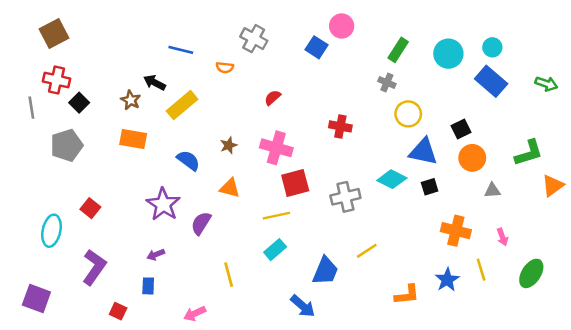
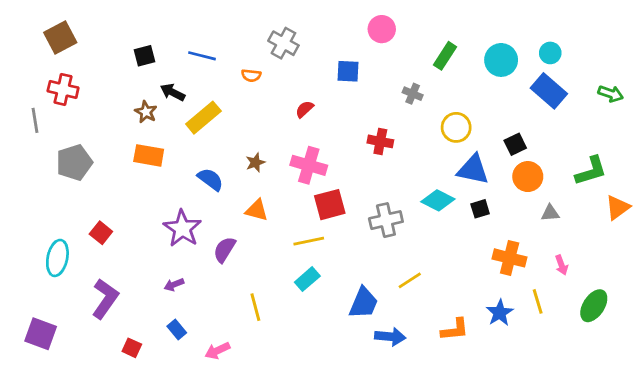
blue square: (317, 47) -> (348, 71), moved, turned -30
gray cross: (387, 83) -> (413, 94), moved
black square: (79, 103) -> (144, 56), moved, turned 30
blue rectangle: (148, 286) -> (177, 330), moved, turned -42
blue arrow: (303, 306) -> (390, 337), moved, turned -36

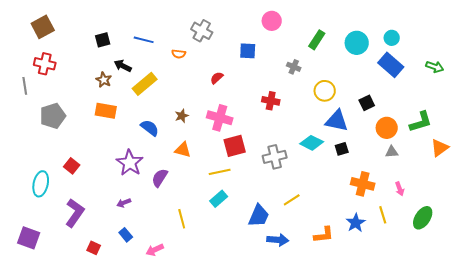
orange circle: (528, 177) -> (387, 128), moved

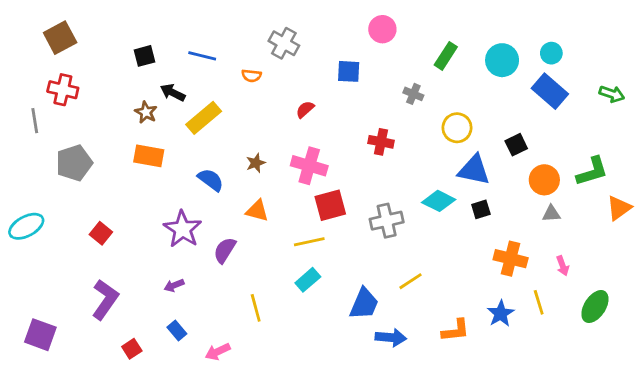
cyan ellipse: (41, 184) -> (26, 226), moved, turned 50
red square: (94, 248) -> (132, 349), turned 32

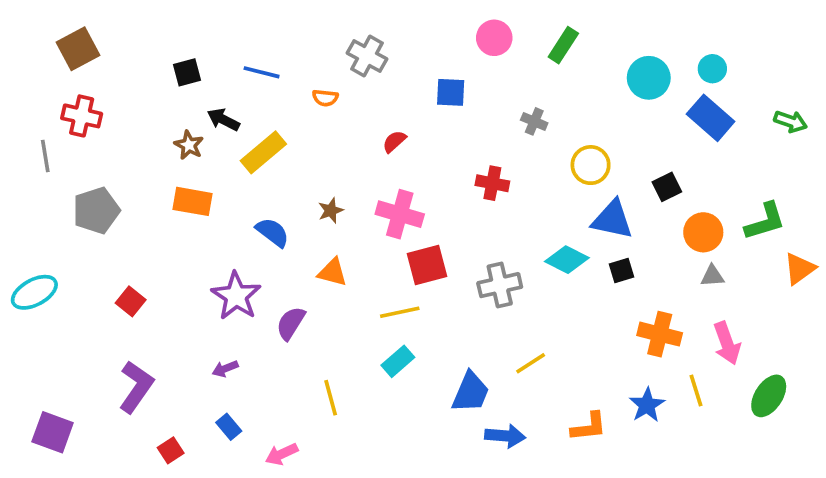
green rectangle: (446, 56) -> (563, 45), moved
pink arrow: (563, 266) -> (727, 343), size x1.6

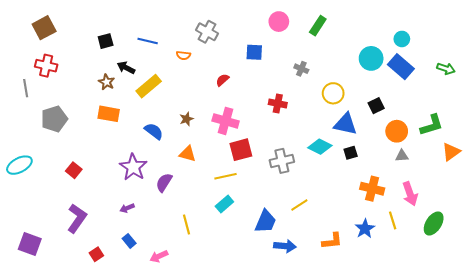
cyan circle: (649, 78) -> (371, 58), moved

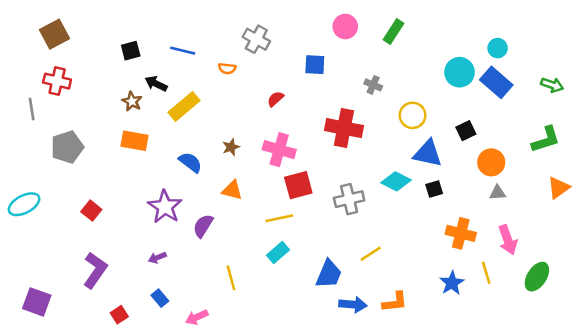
red cross: (278, 104) -> (344, 128), size x1.6
green L-shape: (432, 125) -> (546, 139), moved
orange L-shape: (332, 241) -> (395, 302), moved

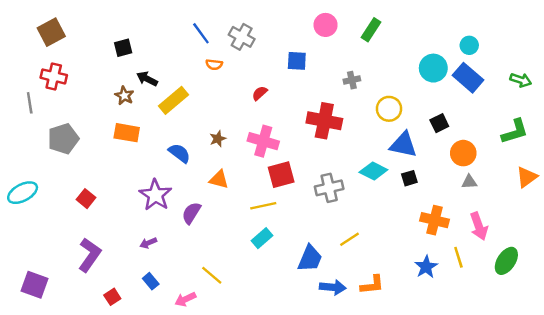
blue line: (183, 51) -> (201, 33), moved, turned 40
gray cross: (373, 85) -> (352, 80), turned -35
yellow line: (231, 278) -> (212, 275), moved, turned -35

